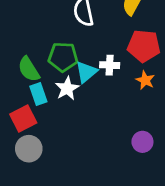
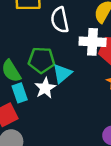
white cross: (110, 65) -> (93, 42), moved, size x1.5

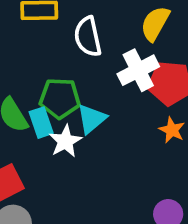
white cross: (93, 42) -> (138, 70), turned -30
cyan rectangle: (20, 93) -> (41, 123), moved

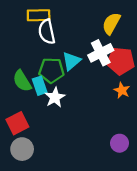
white semicircle: (88, 37) -> (47, 32), moved
cyan triangle: (92, 119) -> (71, 61), moved

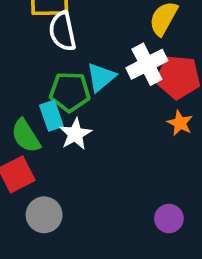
green semicircle: (22, 81) -> (26, 136), moved
purple circle: (120, 143) -> (169, 218), moved
gray circle: (22, 149) -> (44, 215), moved

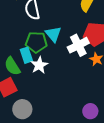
white cross: (147, 64) -> (78, 45), moved
cyan triangle: (101, 77) -> (53, 34), turned -30

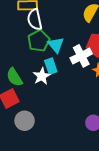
green pentagon: (36, 42) -> (39, 41), moved, turned -30
cyan rectangle: (26, 55) -> (51, 66), moved

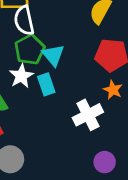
white cross: (81, 56) -> (88, 115), moved
white star: (42, 76) -> (21, 76), moved

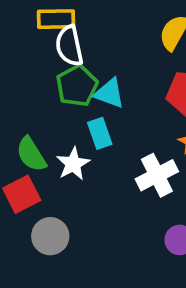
cyan triangle: (53, 55) -> (109, 93), turned -30
white star: (21, 76) -> (73, 164), moved

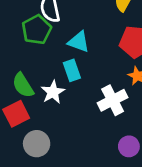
green pentagon: (77, 86) -> (37, 30), moved

